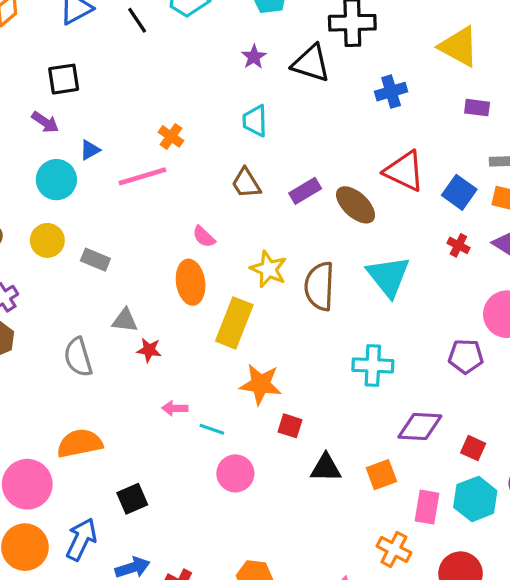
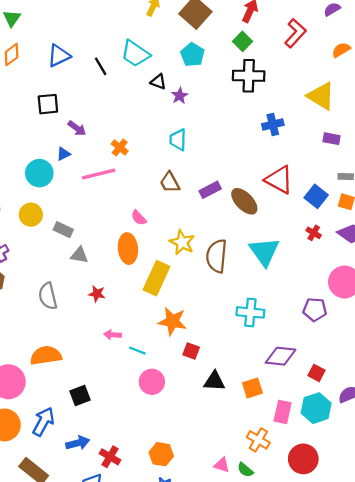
black triangle: (311, 63) -> (158, 82), moved, size x0.6
purple arrow: (45, 122) -> (77, 128), moved
gray triangle: (125, 320) -> (79, 255), moved

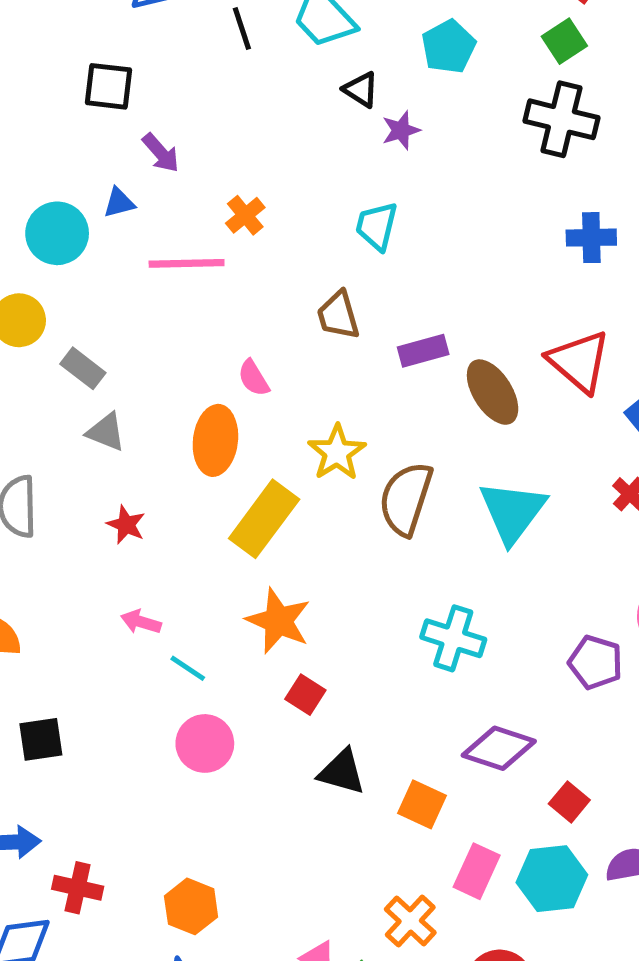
orange square: (252, 388) -> (422, 804), turned 30
red cross: (110, 457) -> (78, 888), turned -30

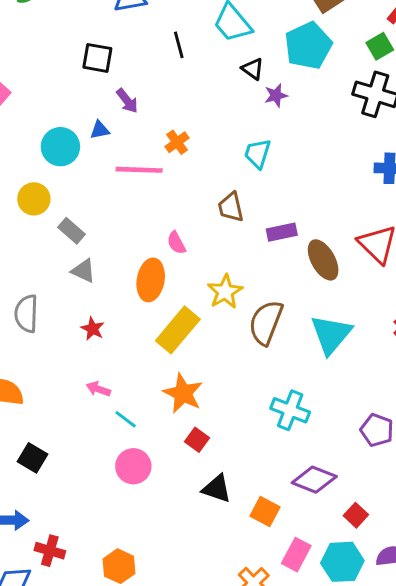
black line: (242, 29) -> (179, 45), moved
cyan pentagon: (449, 47) -> (308, 46), size x1.4
black square: (41, 739) -> (32, 458), turned 36

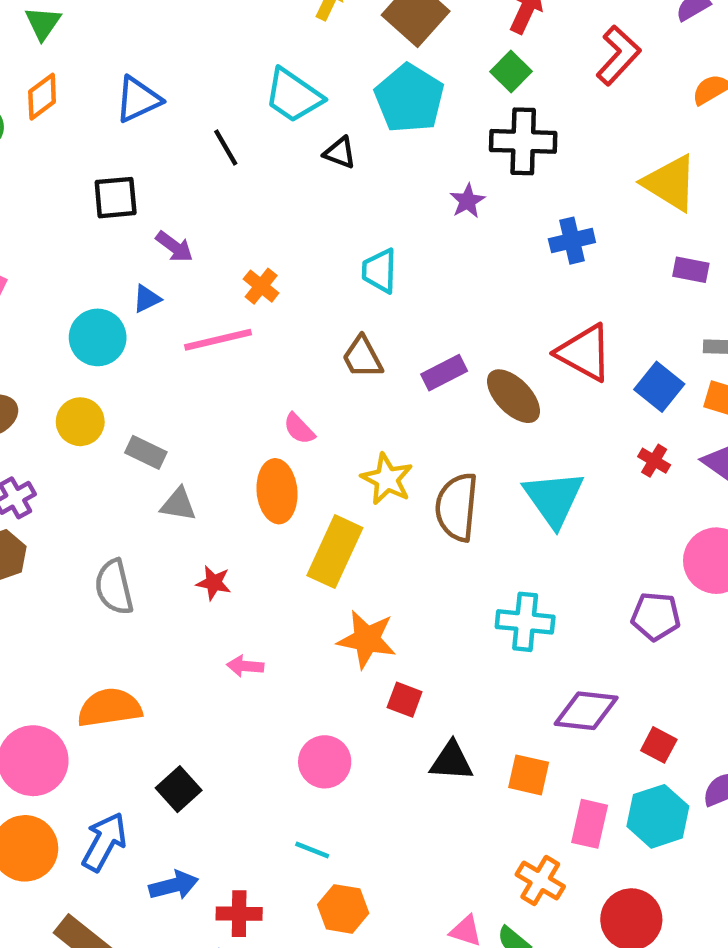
purple star: (276, 95) -> (467, 201), moved
cyan line: (126, 419) -> (312, 850), moved
black square: (32, 458) -> (179, 789), turned 32

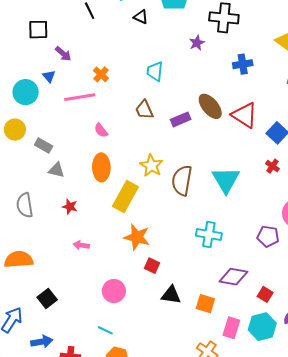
blue triangle: (147, 299) -> (49, 76), turned -48
brown ellipse: (513, 396) -> (210, 106), moved
pink semicircle: (299, 429) -> (101, 130), moved

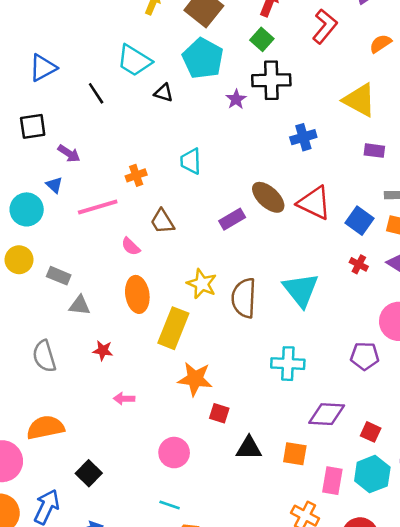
purple star: (197, 43) -> (236, 99), moved
orange cross: (101, 74) -> (136, 175), moved, turned 35
brown trapezoid: (144, 110) -> (162, 221), moved

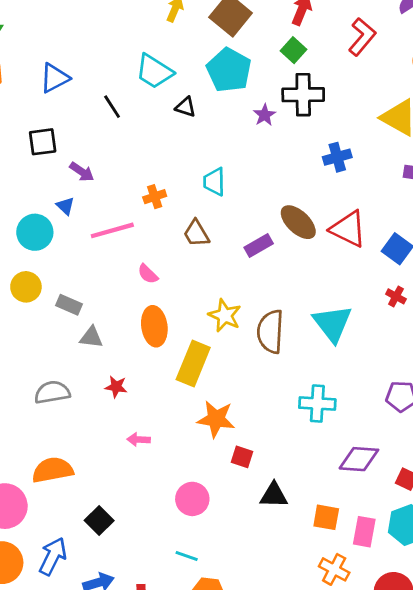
brown trapezoid: (162, 221) -> (196, 233), moved
gray semicircle: (44, 356) -> (52, 392), turned 96
orange square: (295, 454) -> (326, 517), moved

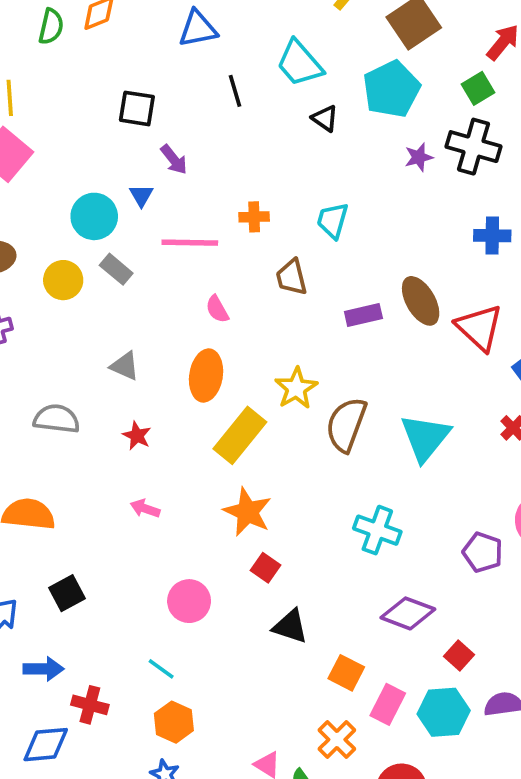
blue triangle: (54, 78) -> (198, 29), moved
gray rectangle: (69, 305) -> (116, 269), moved

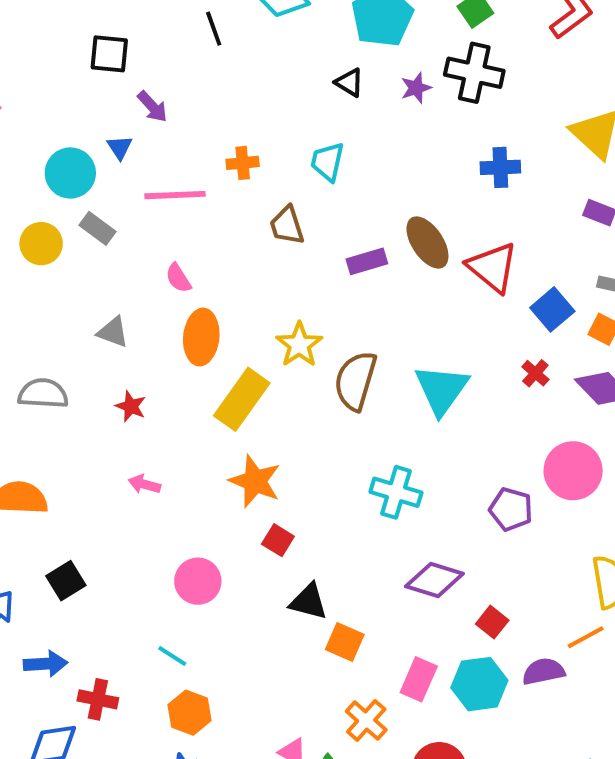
black triangle: (325, 118) -> (349, 83), moved
pink semicircle: (217, 309) -> (178, 278), moved
orange square: (346, 673) -> (345, 642), moved

